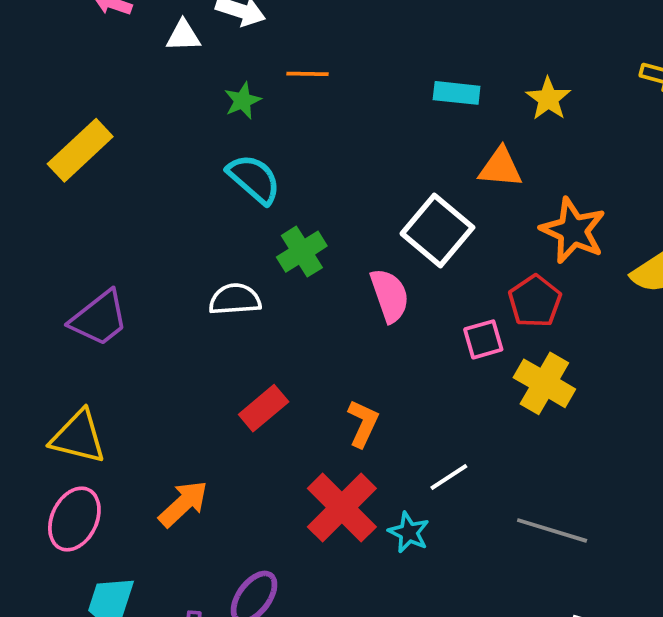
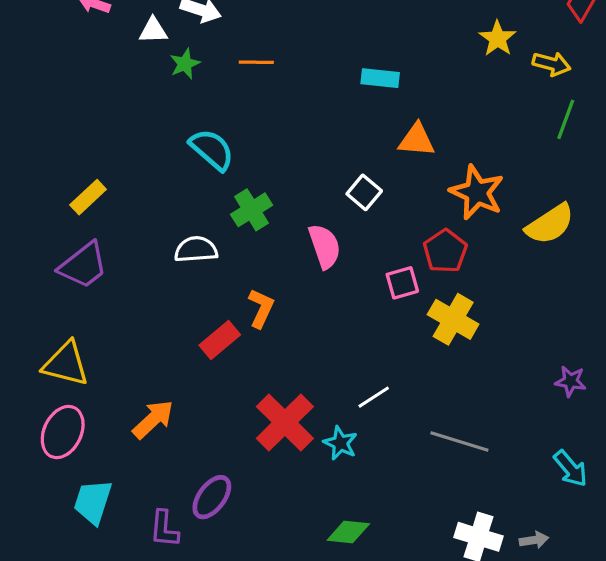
yellow star: (548, 99) -> (498, 38), moved
green star: (243, 101) -> (185, 64), moved
yellow rectangle: (80, 150) -> (88, 197), moved, size x0.7
white square: (437, 231) -> (364, 192), size x0.6
orange L-shape: (363, 423) -> (261, 308), moved

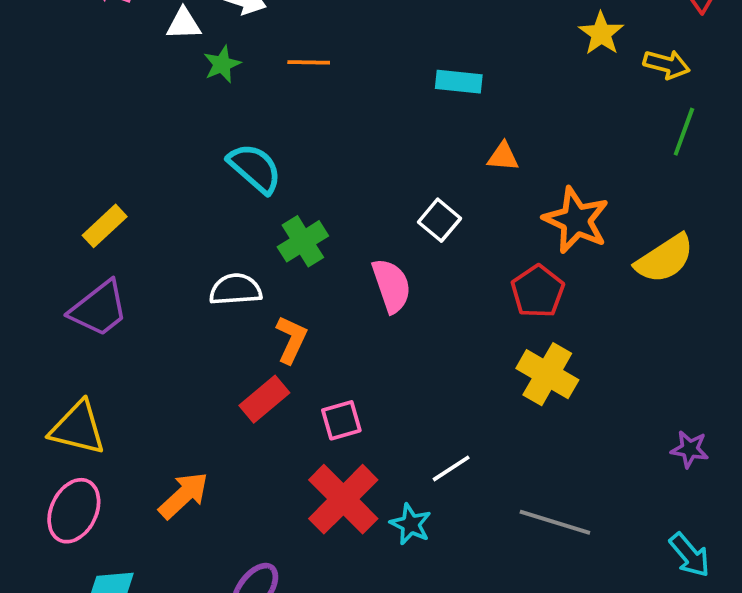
orange triangle: (417, 140) -> (503, 157), size x0.7
pink square: (402, 283) -> (341, 420), moved
orange L-shape: (261, 308) -> (291, 339), moved

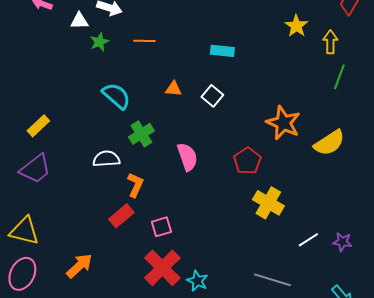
yellow arrow: (667, 64) -> (330, 42), turned -105
orange triangle: (503, 157) -> (173, 89), moved
white square: (440, 220) -> (212, 96), moved
red pentagon: (538, 291) -> (247, 161), moved
white line: (451, 468) -> (308, 240), moved

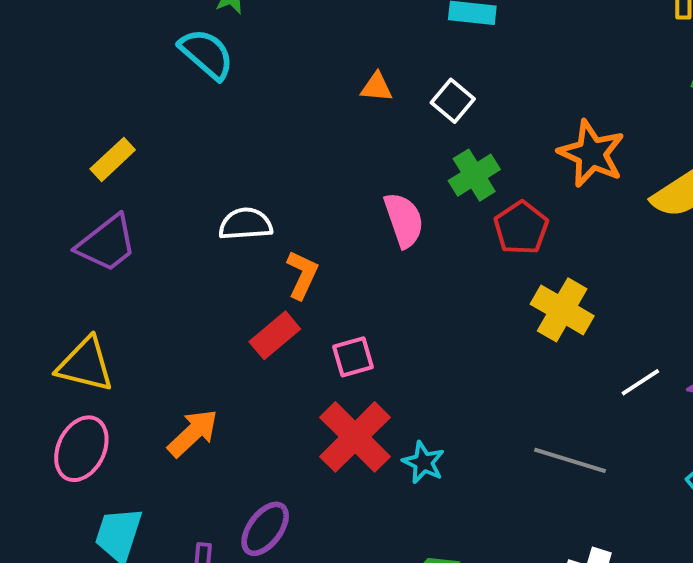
cyan semicircle: (116, 96) -> (206, 54), moved
green cross: (141, 134) -> (474, 175), moved

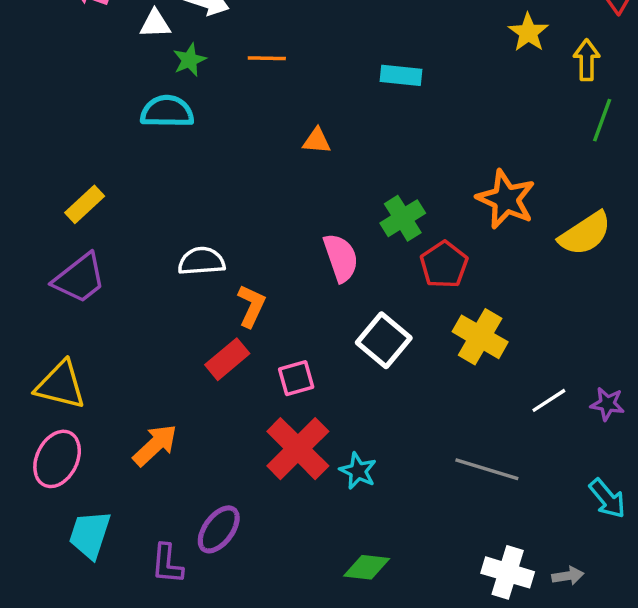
cyan semicircle: (206, 54) -> (167, 112), turned -40
white square: (453, 101) -> (384, 340), moved, size x1.4

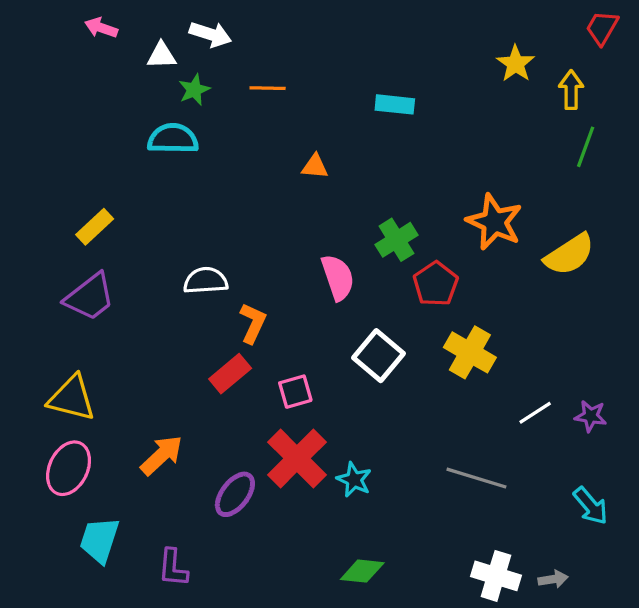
purple ellipse: (219, 529) -> (235, 494), moved

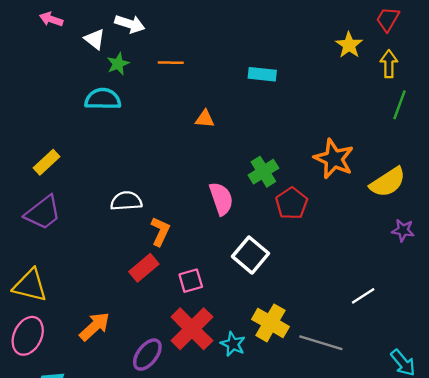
red trapezoid: (602, 28) -> (388, 19), moved
white triangle: (162, 55) -> (95, 39), turned 40
yellow cross: (470, 352) -> (270, 323), moved
purple star: (591, 416) -> (403, 230), moved

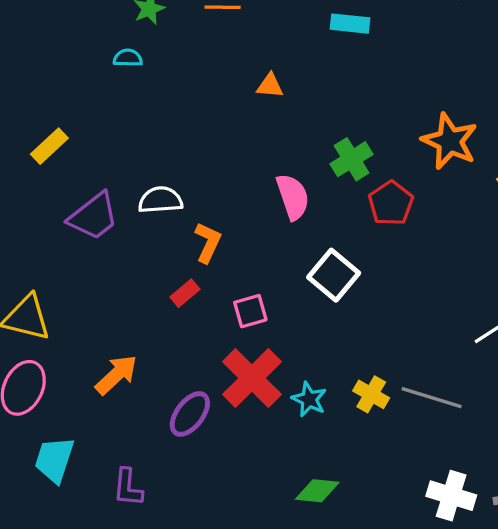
cyan semicircle: (103, 99) -> (128, 58), size x0.6
purple trapezoid: (43, 213) -> (94, 216), moved
red rectangle: (144, 268) -> (185, 293), size x0.7
yellow cross: (270, 323) -> (371, 394), moved, size x0.7

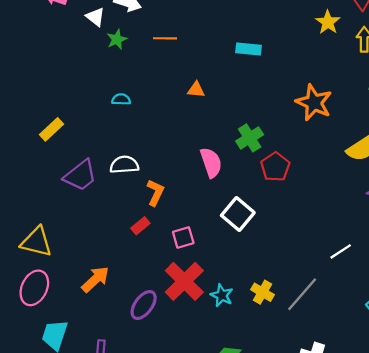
cyan semicircle: (128, 58) -> (121, 99), moved
orange star: (450, 141) -> (314, 103), moved
gray line: (432, 398) -> (302, 294), turned -66

